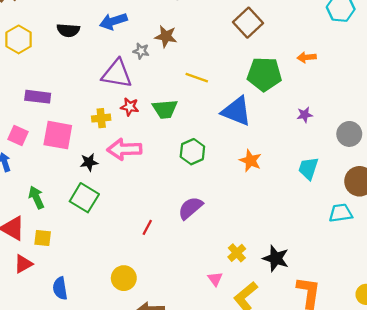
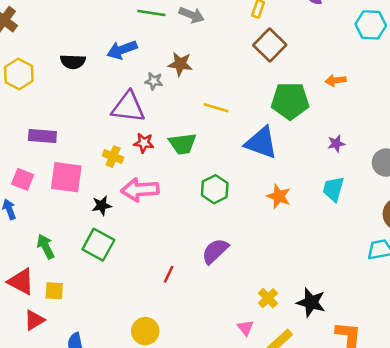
yellow cross: (101, 118) -> (113, 157), turned 30
cyan trapezoid: (308, 168) -> (333, 189), moved

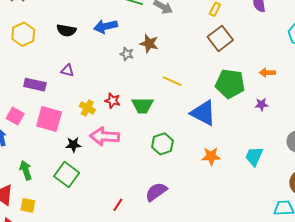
purple triangle: (128, 107) -> (67, 70), moved, size x0.5
purple star: (336, 144) -> (262, 105), moved
orange star: (279, 196) -> (211, 156), turned -30

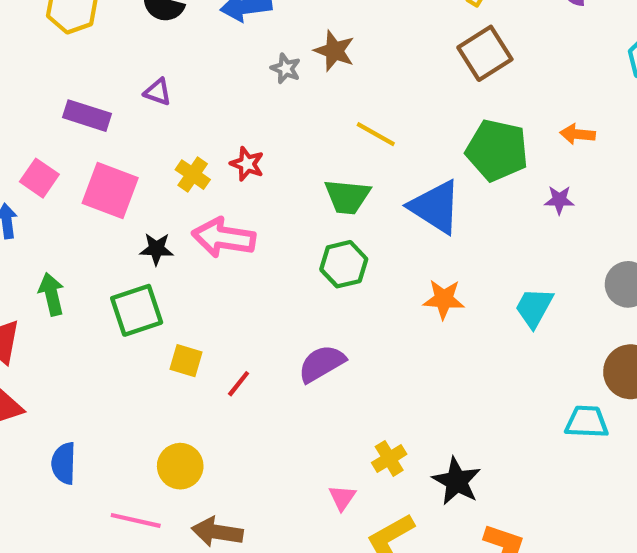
green trapezoid: (142, 105) -> (347, 197), moved
green square: (67, 174) -> (137, 310), turned 30
yellow square: (28, 205) -> (186, 361), moved

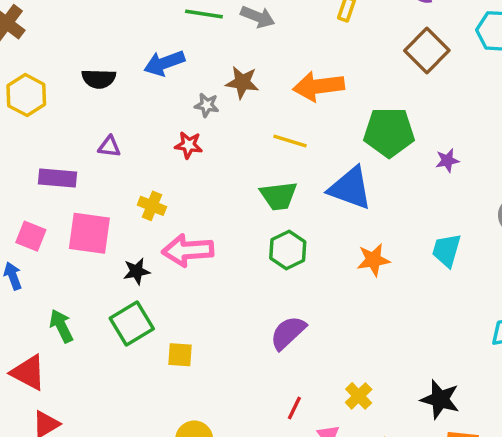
brown square: (485, 53) -> (427, 51), moved
orange arrow: (577, 134) -> (319, 86), moved, size x1.8
red star: (247, 164) -> (189, 145), moved
red line: (239, 384) -> (294, 408), moved
black star: (457, 481) -> (440, 399), moved

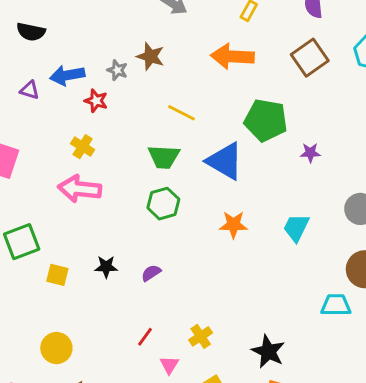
blue arrow: (164, 63) -> (67, 75), moved
orange arrow: (319, 86) -> (232, 56), moved
yellow cross: (152, 206) -> (83, 147), moved
black star: (137, 271) -> (106, 267), moved
purple semicircle: (288, 333) -> (151, 273), size x0.6

